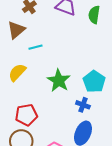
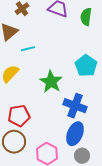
cyan pentagon: (94, 82) -> (86, 66), moved
blue cross: (83, 105) -> (75, 106), size x1.6

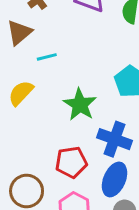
red pentagon: (19, 116) -> (71, 162), moved

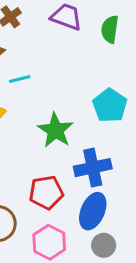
blue cross: (115, 139) -> (93, 168), turned -32

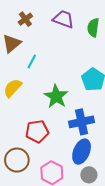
cyan line: (20, 79) -> (32, 61), turned -48
red pentagon: (46, 192) -> (37, 131), moved

